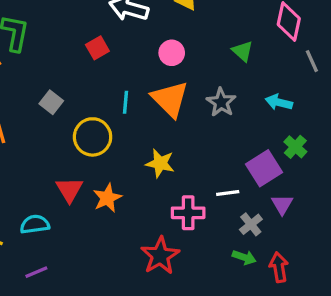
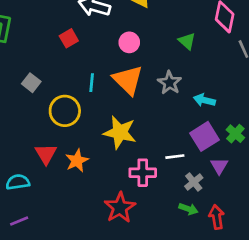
cyan arrow: (279, 102) -> (204, 100), moved
green cross: (295, 147) -> (235, 134), moved
yellow star: (160, 163) -> (120, 132), size x1.4

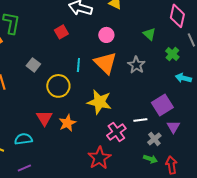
cyan arrow: (204, 100) -> (183, 78), moved
green cross: (235, 134) -> (172, 54), moved
pink cross: (143, 173) -> (116, 132), turned -36

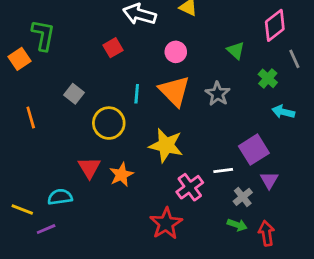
pink diamond: (177, 16) -> (275, 25), turned 40
purple line: (24, 168) -> (46, 229), moved

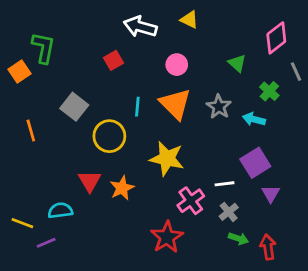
gray square: (74, 94) -> (74, 107), size x1.4
cyan arrow: (283, 112) -> (254, 119), moved
gray cross: (243, 197) -> (229, 212), moved

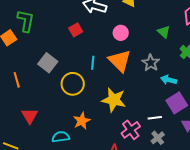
cyan arrow: (254, 119) -> (169, 80), moved
red triangle: (90, 181) -> (30, 116), moved
cyan semicircle: (60, 210) -> (61, 137), moved

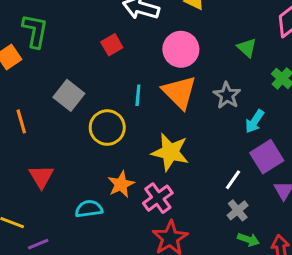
pink circle: (121, 33) -> (181, 49), size x1.5
cyan arrow: (169, 80) -> (255, 121), turned -70
white line: (155, 118) -> (233, 180), turned -48
pink cross: (131, 130) -> (158, 198), moved

